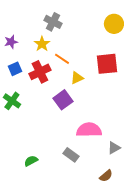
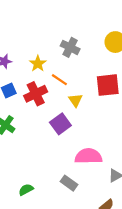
gray cross: (53, 22) -> (70, 47), moved
yellow triangle: (77, 78) -> (75, 100), turned -40

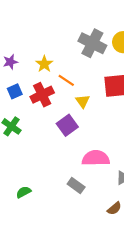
gray cross: (70, 47) -> (92, 43), moved, size x1.4
green semicircle: (26, 190) -> (24, 192), moved

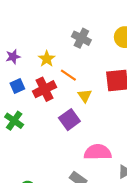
gray cross: (92, 43) -> (81, 38), moved, size x0.7

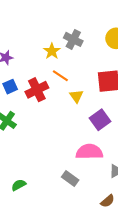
yellow star: (47, 59) -> (52, 51), moved
purple square: (69, 120) -> (100, 120), moved

